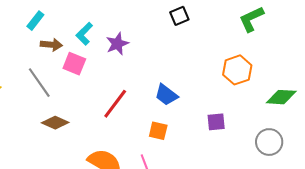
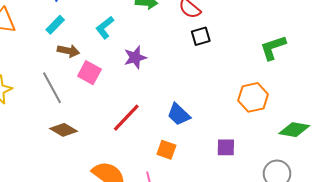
cyan L-shape: (84, 34) -> (105, 27), moved

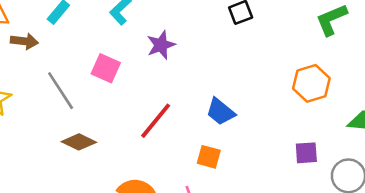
brown arrow: (68, 51) -> (24, 41), moved
purple square: (226, 147) -> (306, 153), moved

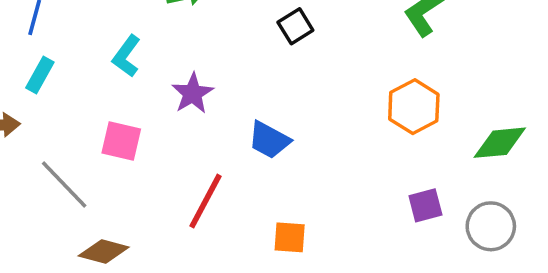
blue trapezoid: (220, 112) -> (269, 140), moved

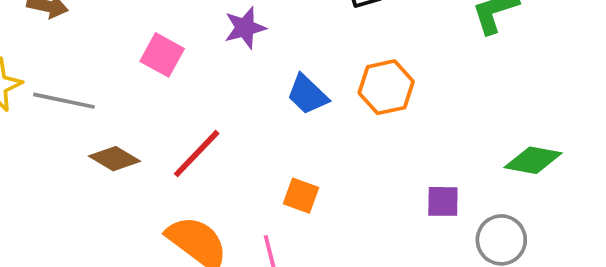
orange hexagon: (414, 107) -> (386, 87), moved
gray line: (64, 185) -> (64, 101), moved, turned -50
red line: (205, 201) -> (197, 154), moved

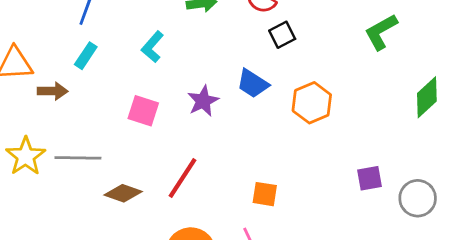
purple star: (245, 28) -> (203, 101), moved
blue trapezoid: (307, 94) -> (253, 84), moved
green diamond: (533, 160) -> (427, 97), moved, turned -42

